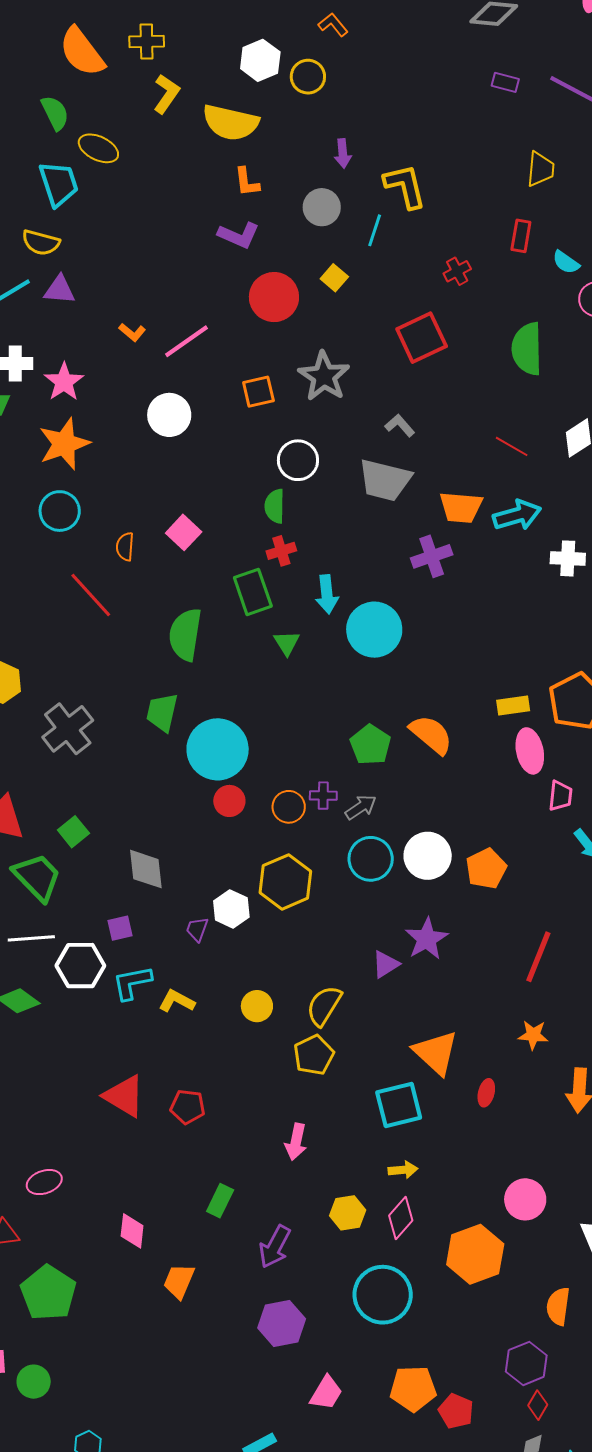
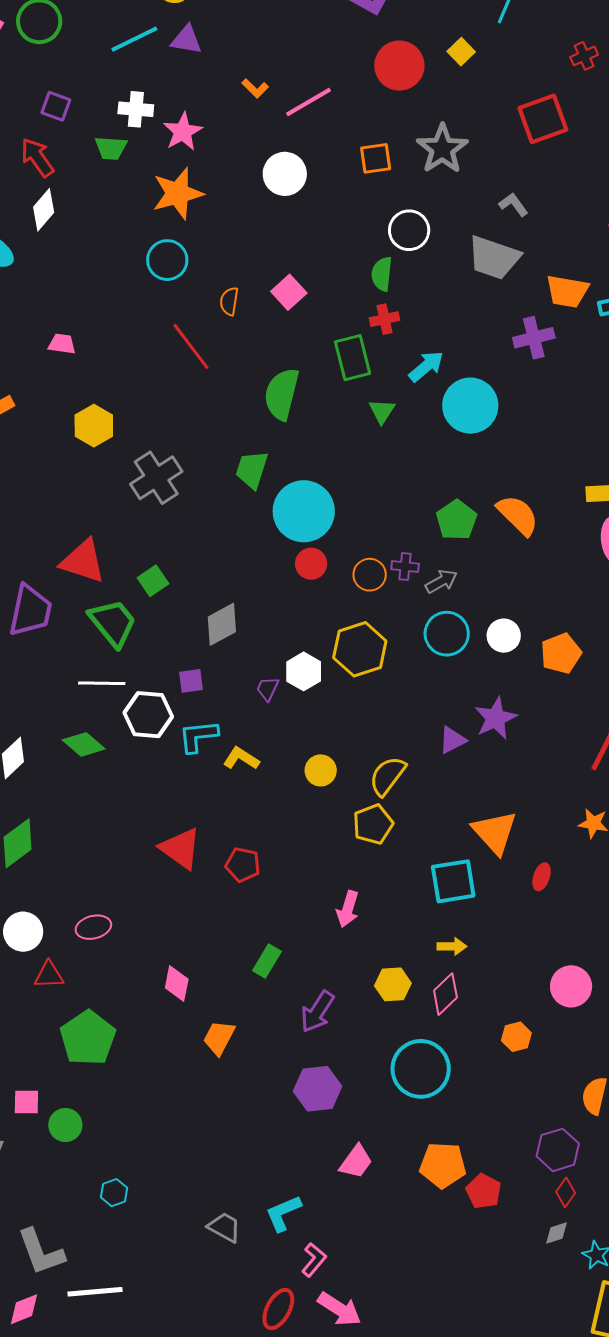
cyan arrow: (327, 594) -> (426, 366), turned -129
white circle: (428, 856) -> (504, 636), size x0.7
gray diamond: (146, 869) -> (222, 624), turned 63
orange hexagon: (475, 1254) -> (516, 1037), size x0.5

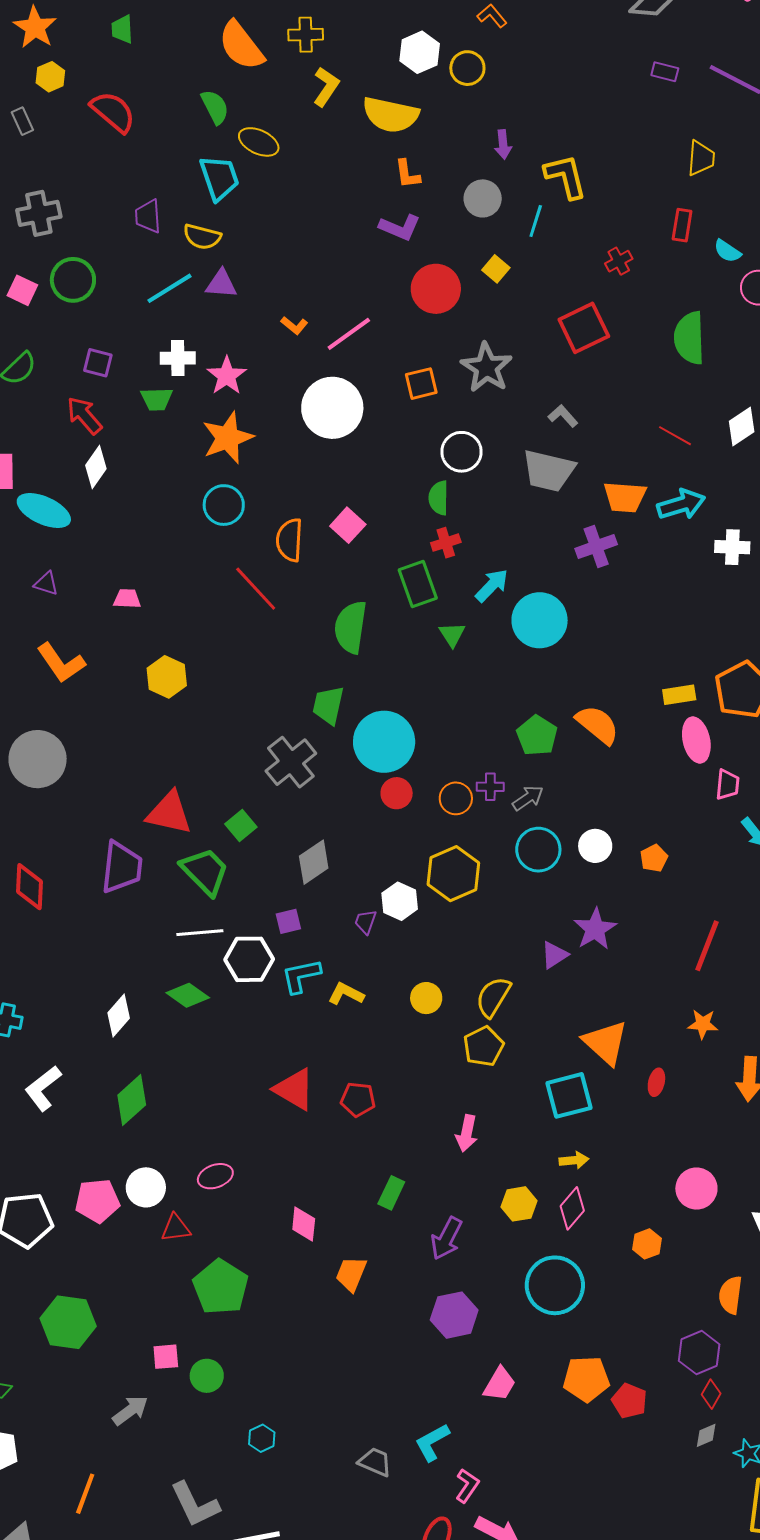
white circle: (285, 174) -> (332, 408), size x1.4
orange semicircle: (229, 301) -> (289, 540), size x1.5
gray cross: (156, 478) -> (291, 762), moved
orange pentagon: (561, 653) -> (654, 858), size x0.7

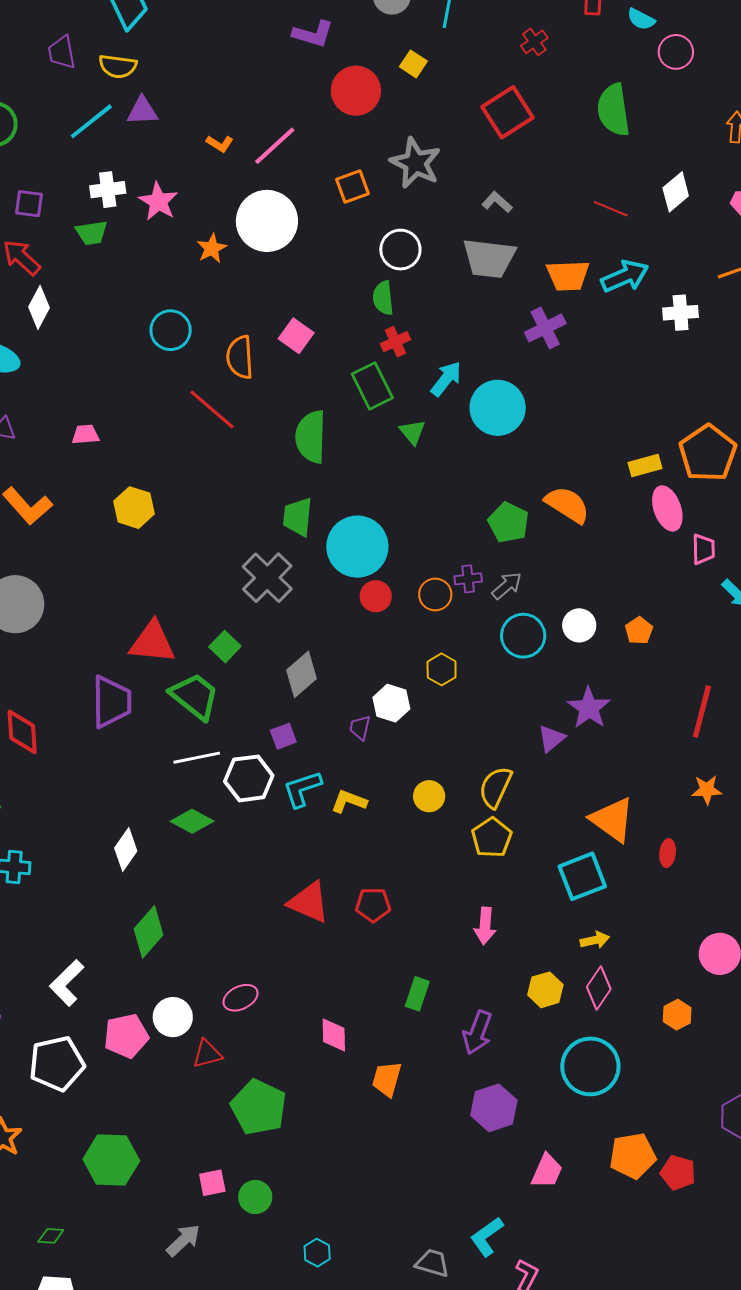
orange star: (228, 438) -> (212, 248), moved, size x0.6
yellow hexagon: (453, 874) -> (442, 669), size x0.6
white L-shape: (43, 1088) -> (67, 983), moved

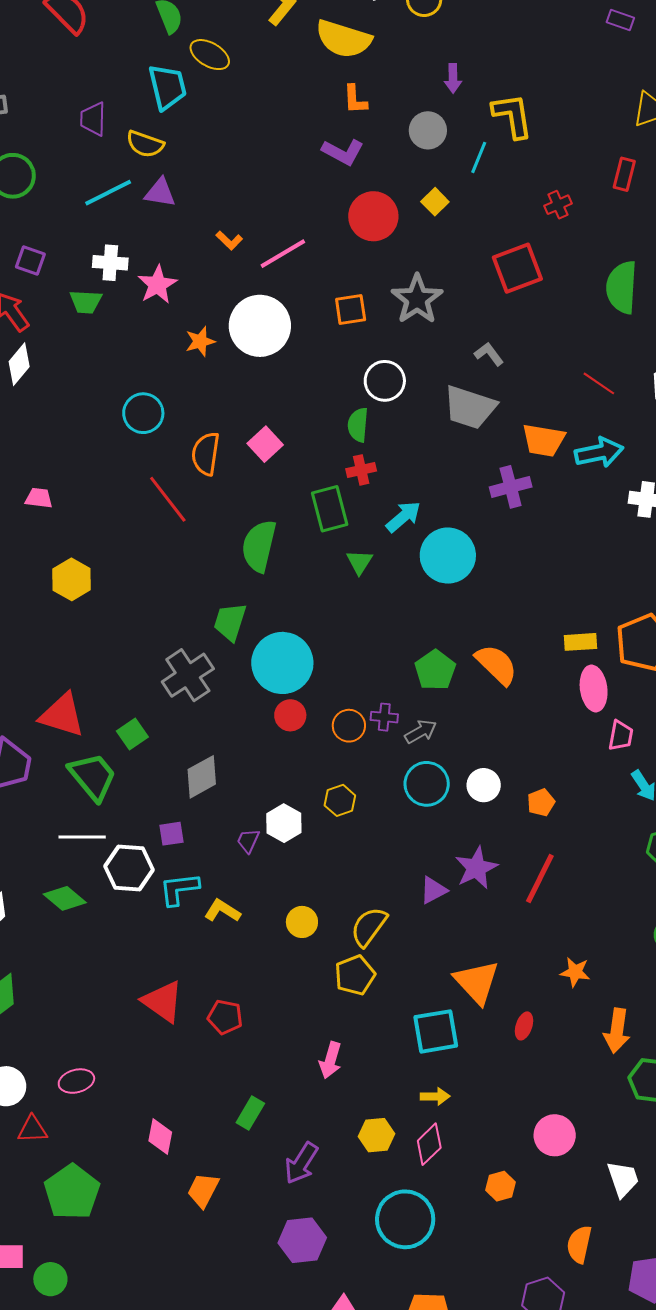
red line: (702, 712) -> (540, 878), moved

